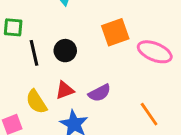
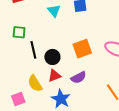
orange square: (115, 32) -> (82, 49), moved
black circle: (65, 51) -> (52, 57), moved

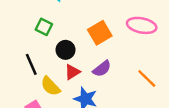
green square: (19, 32) -> (44, 27), moved, turned 32
black line: (33, 50) -> (31, 64), moved

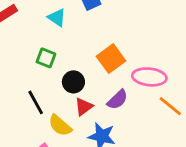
pink ellipse: (142, 25) -> (149, 77), moved

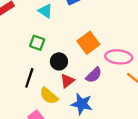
black line: (36, 102) -> (29, 78), turned 48

